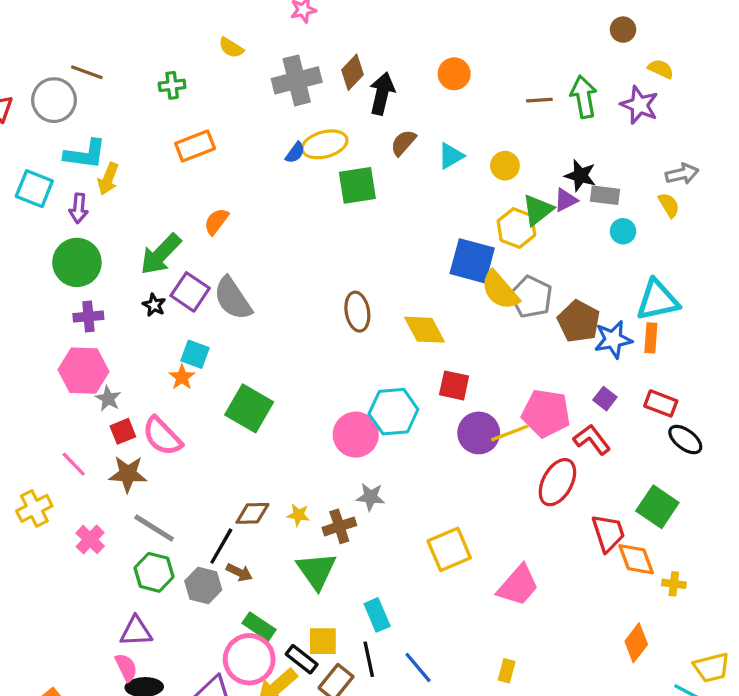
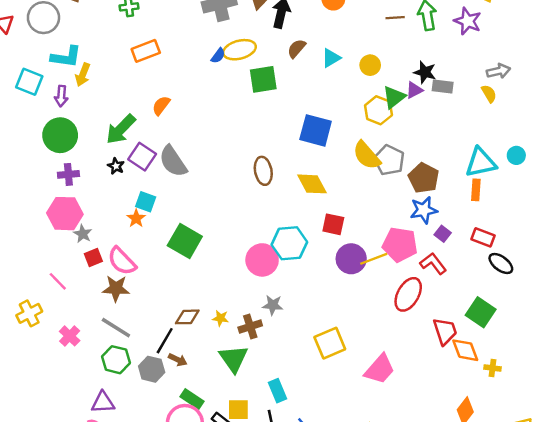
cyan circle: (623, 231) -> (516, 155), moved
blue square: (472, 261) -> (316, 130), moved
blue star: (613, 339) -> (424, 210), moved
brown star: (128, 474) -> (116, 288), moved

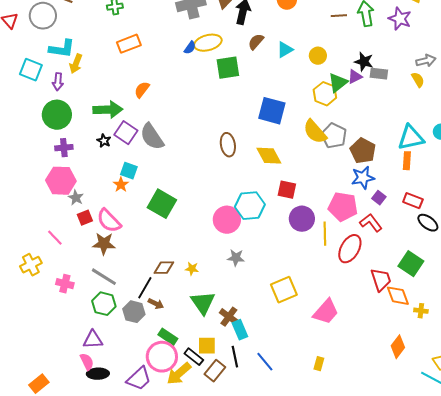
green arrow: (121, 129) -> (108, 110), turned -136
yellow line: (374, 259) -> (325, 234), moved, turned -70
brown cross: (250, 326) -> (229, 317), moved, turned -36
pink cross: (70, 336) -> (65, 284), turned -30

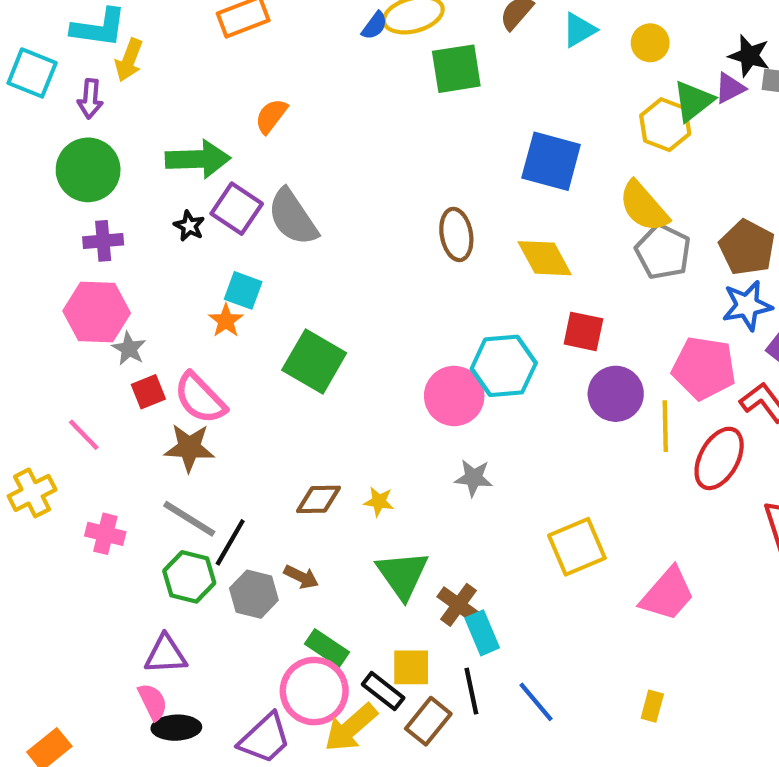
gray pentagon: (334, 136) -> (663, 252), moved
black line: (145, 288) -> (230, 542), moved

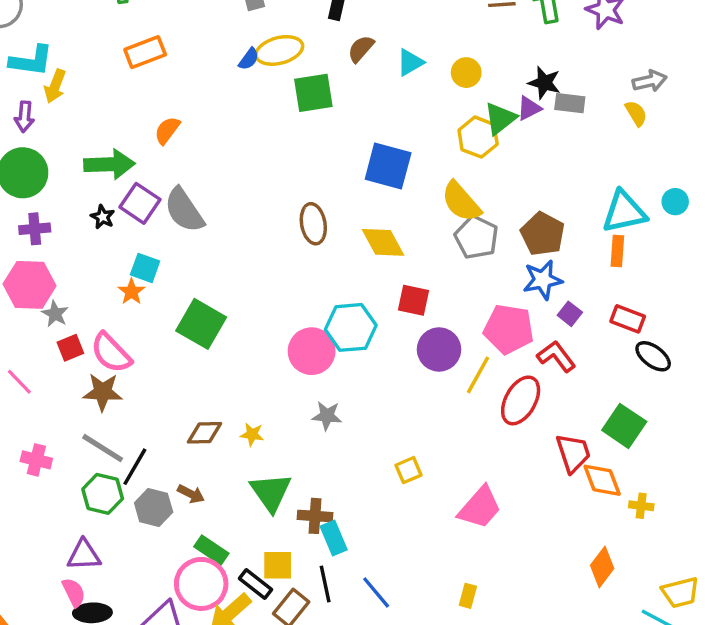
yellow line: (665, 426) -> (478, 375), turned 30
yellow square: (577, 547) -> (408, 470), size x0.6
brown cross: (458, 605) -> (315, 516), turned -32

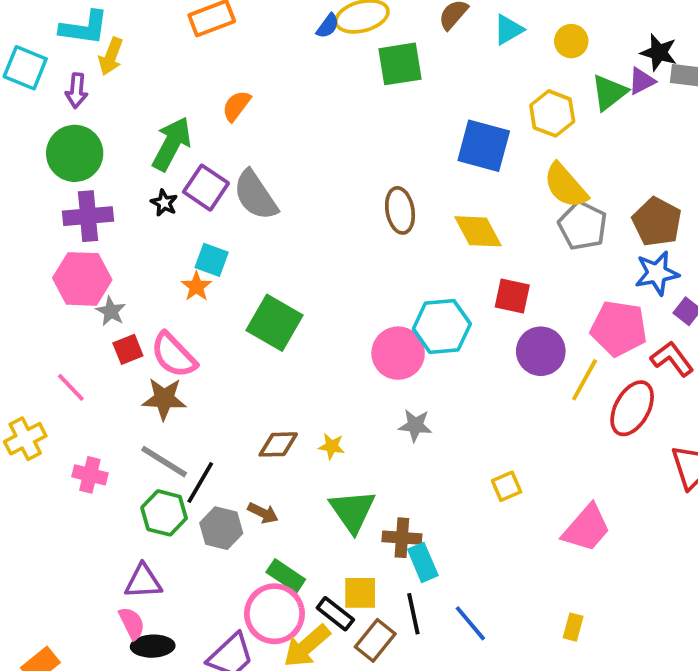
yellow hexagon: (478, 137) -> (552, 113), moved
green arrow: (109, 164) -> (172, 144), turned -60
purple cross: (35, 229) -> (88, 216), size x1.4

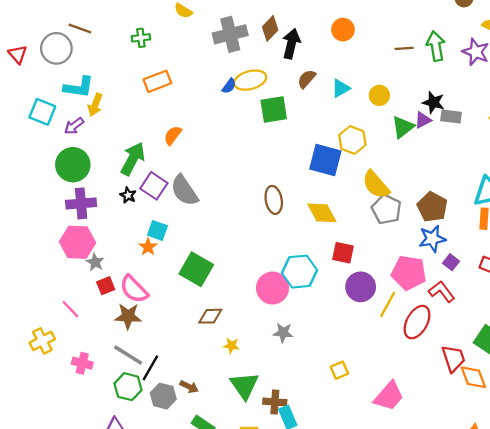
purple arrow: (77, 91) -> (74, 126), turned 48
yellow hexagon: (552, 113) -> (352, 140), moved
brown diamond: (278, 444) -> (210, 316), moved

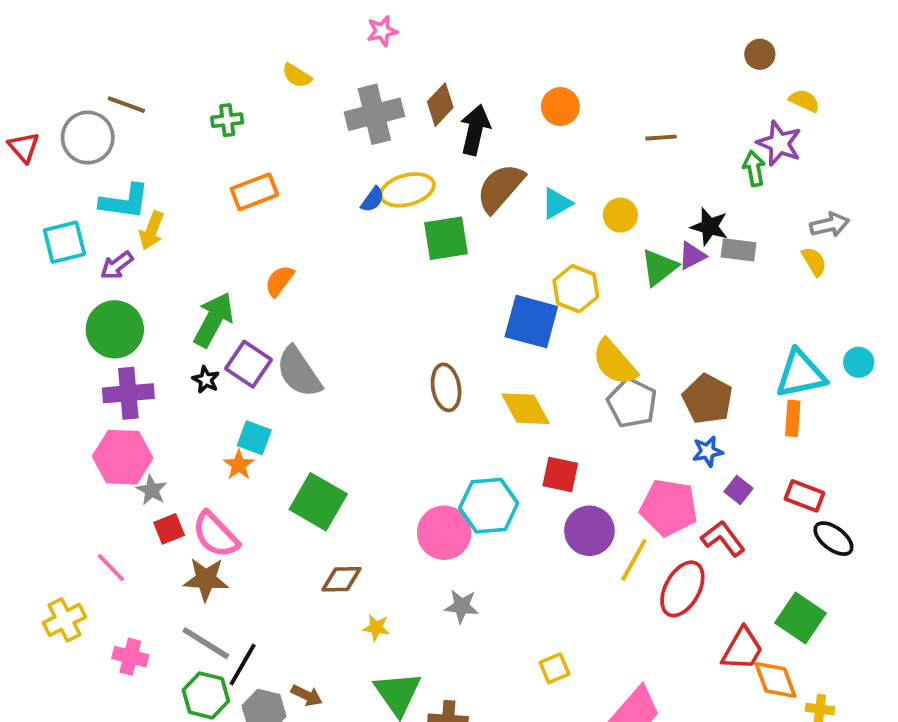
green arrow: (436, 46) -> (754, 169), moved, size x0.7
brown semicircle: (307, 79) -> (500, 188), size x1.6
cyan square: (42, 112) -> (64, 242), turned -36
blue star: (432, 239) -> (708, 451), size x0.7
red trapezoid: (453, 358) -> (742, 649), turned 48

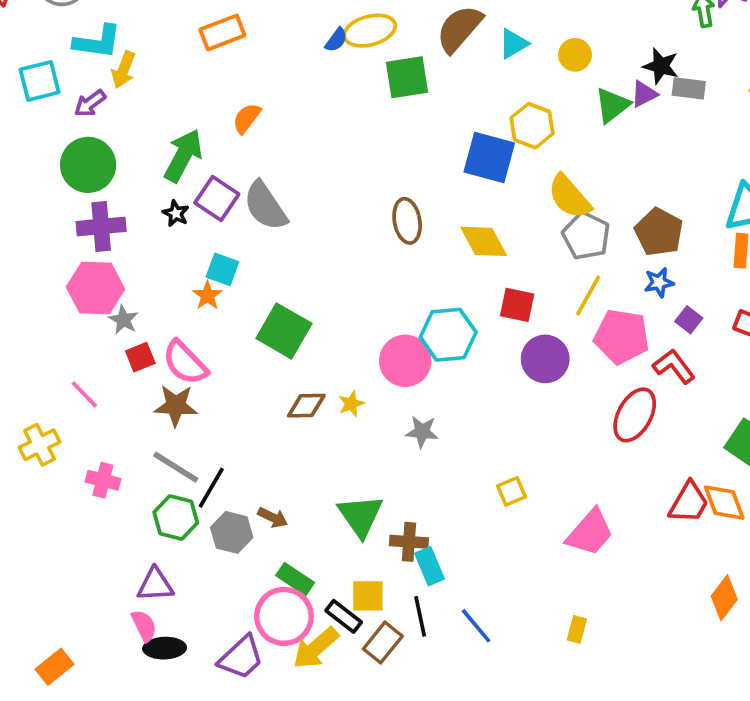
yellow line: (634, 560) -> (588, 295), moved
yellow star: (376, 628) -> (351, 404), moved, turned -30
red trapezoid: (742, 649) -> (689, 503), moved

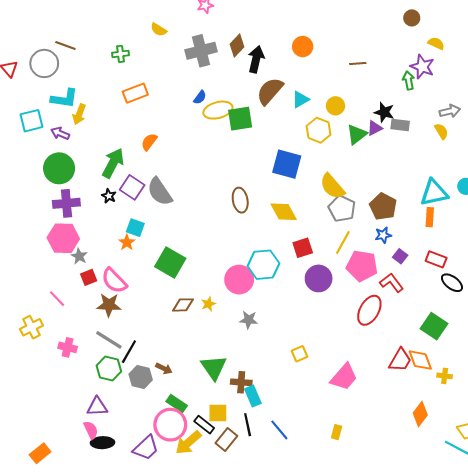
yellow ellipse: (370, 31) -> (218, 110), moved
purple arrow: (90, 103) -> (60, 133), turned 60
yellow hexagon: (532, 126) -> (319, 130), moved
red square: (517, 305) -> (303, 248), turned -30

